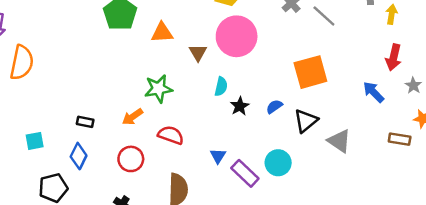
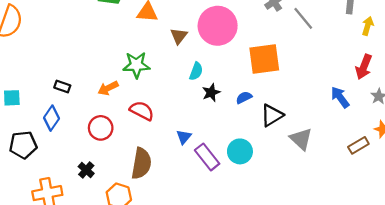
orange square: (310, 72) -> (264, 59), moved
brown rectangle: (400, 139) -> (358, 145), turned -48

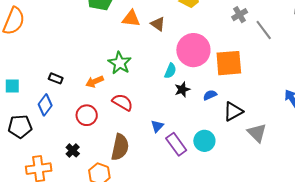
pink circle: (218, 26) -> (193, 50), moved
brown triangle: (179, 36) -> (158, 24), moved, turned -35
green star: (136, 65) -> (120, 63), turned 30

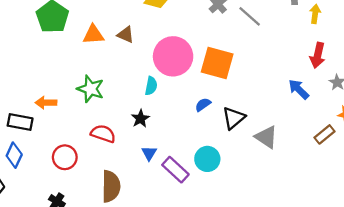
orange square: (229, 63) -> (217, 63), turned 32
black rectangle: (56, 78) -> (20, 122), size x1.5
orange arrow: (95, 82) -> (46, 103), moved, turned 36
black star: (182, 90) -> (140, 119), moved

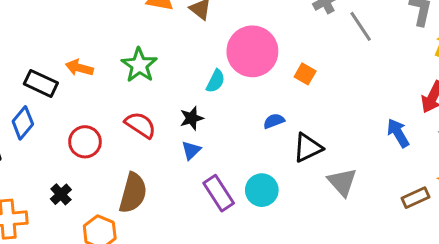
orange square: (217, 63) -> (305, 74), size x0.5
blue triangle: (149, 153) -> (191, 150), moved

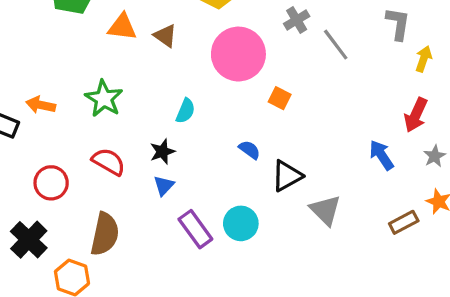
pink circle: (252, 51) -> (238, 54), moved
blue semicircle: (274, 121) -> (250, 150), turned 60
black cross: (61, 194) -> (29, 240), size x1.6

